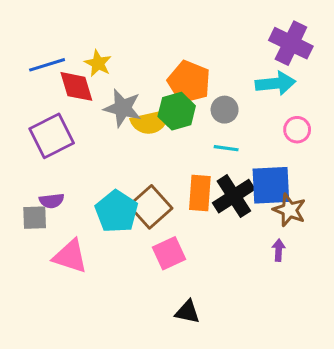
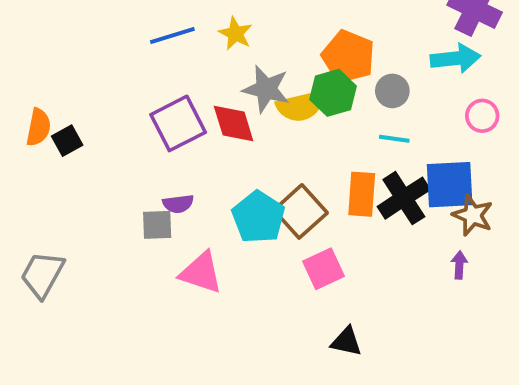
red diamond: (76, 86) -> (234, 123), moved

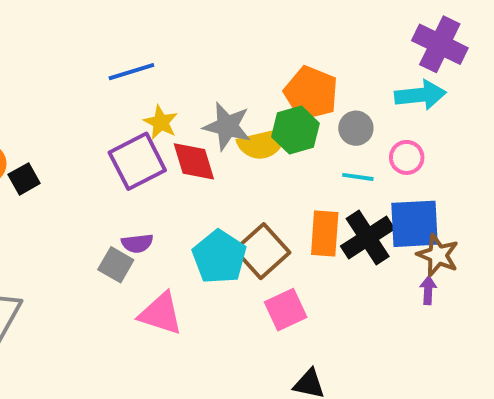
yellow star: (235, 34) -> (161, 122), moved
pink circle: (482, 116) -> (407, 157), moved
gray square: (157, 225) -> (116, 265), turned 32
purple arrow: (459, 265) -> (428, 290), moved

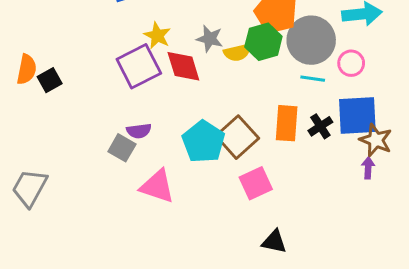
gray star: (227, 126) -> (210, 39), size x0.7
gray circle: (356, 128) -> (311, 40), size x1.8
yellow semicircle: (262, 144) -> (237, 52), size x0.7
black cross: (368, 237) -> (320, 126), size x0.6

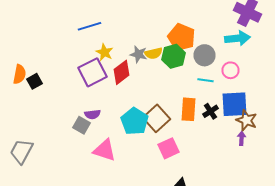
gray circle: (311, 40) -> (204, 55), size x0.7
yellow semicircle: (237, 52) -> (154, 53), moved
red diamond: (183, 66) -> (122, 72), turned 70

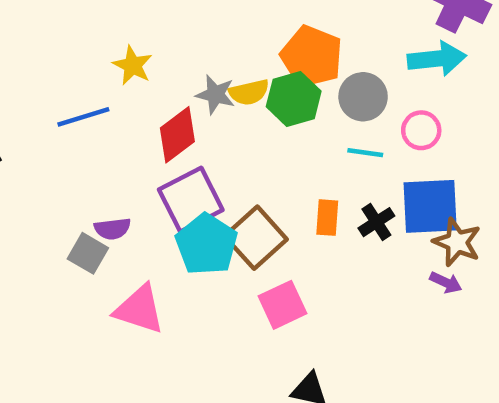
blue line: (90, 26) -> (83, 117), moved
yellow star: (104, 52) -> (133, 65), moved
purple square: (92, 72) -> (191, 200), moved
orange rectangle: (188, 109) -> (327, 218), size x0.7
purple arrow: (242, 138) -> (446, 282), turned 112

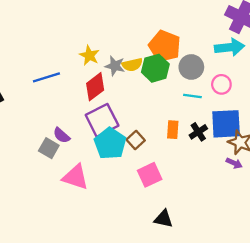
yellow star: (133, 65) -> (89, 55), moved
purple semicircle: (112, 229) -> (62, 135), turned 48
brown square: (256, 238) -> (136, 140), size x0.6

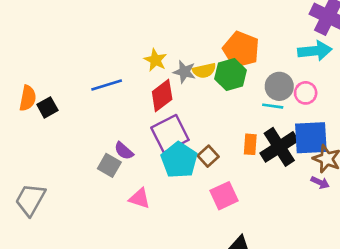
gray circle: (191, 67) -> (279, 86), moved
black cross: (198, 132) -> (279, 147), size x1.8
pink triangle: (75, 177) -> (140, 198), size x0.7

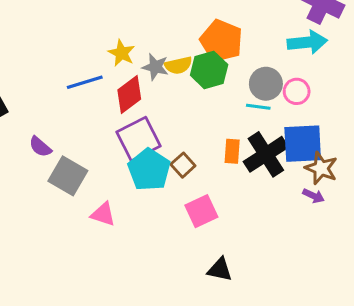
blue line: (107, 85) -> (85, 82), moved
purple semicircle: (124, 151) -> (40, 147), moved
gray square: (109, 165) -> (68, 176), size x1.4

